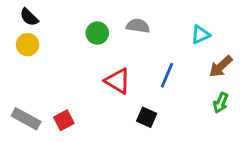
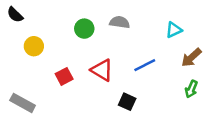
black semicircle: (29, 17) -> (15, 15), moved
yellow circle: (28, 45) -> (34, 46), moved
blue line: (167, 75) -> (145, 65), turned 40
red square: (64, 120) -> (64, 76), moved

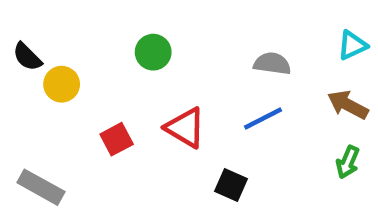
black semicircle: (15, 15) -> (27, 57), moved
gray semicircle: (120, 22) -> (272, 64), moved
cyan triangle: (174, 30) -> (352, 45), moved
brown arrow: (191, 58) -> (348, 105), turned 70

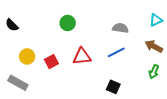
yellow circle: (62, 84) -> (27, 56), moved
red triangle: (185, 128) -> (82, 56), turned -36
black square: (231, 185) -> (113, 87), moved

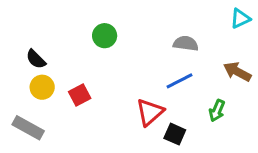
cyan triangle: (156, 20) -> (240, 19), moved
black semicircle: (12, 25) -> (36, 59), moved
red triangle: (82, 56) -> (150, 112), moved, turned -36
green arrow: (154, 72) -> (217, 111), moved

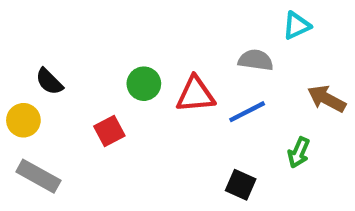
cyan triangle: (240, 19) -> (297, 26), moved
green circle: (105, 36) -> (144, 84), moved
yellow circle: (42, 87) -> (23, 120), moved
red triangle: (150, 112) -> (195, 94), moved, turned 36

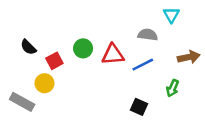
cyan triangle: (297, 26) -> (171, 15), turned -35
brown arrow: (327, 99) -> (189, 57), turned 140
yellow circle: (23, 120) -> (44, 83), moved
red square: (109, 131) -> (54, 61), moved

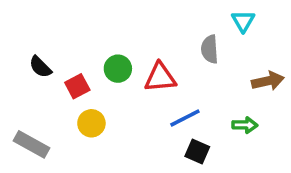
gray semicircle: (148, 35) -> (210, 49), turned -102
blue line: (143, 65) -> (185, 118), moved
yellow circle: (44, 83) -> (91, 123), moved
green arrow: (173, 88) -> (245, 125), turned -112

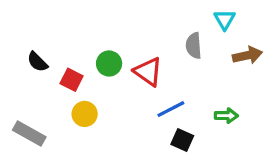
red triangle: (160, 77) -> (148, 72), turned 40
brown arrow: (268, 81) -> (247, 55), moved
red square: (77, 86) -> (72, 80), turned -35

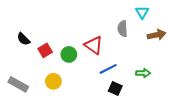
green circle: (109, 63) -> (69, 54), moved
red square: (72, 80) -> (45, 50), turned 32
yellow circle: (85, 114) -> (53, 81), moved

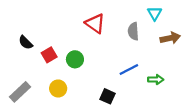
red triangle: (94, 45) -> (95, 23), moved
blue line: (108, 69) -> (129, 69), moved
gray rectangle: (18, 84) -> (20, 92), turned -72
black square: (115, 89) -> (107, 96), moved

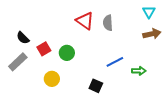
cyan triangle: (155, 13) -> (149, 12), moved
gray semicircle: (133, 31) -> (108, 23), moved
gray rectangle: (20, 92) -> (18, 62), moved

